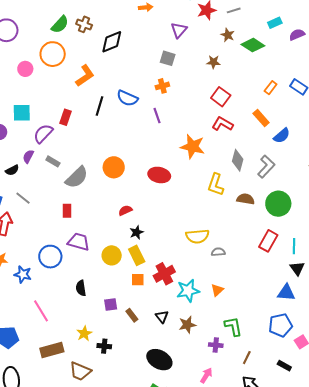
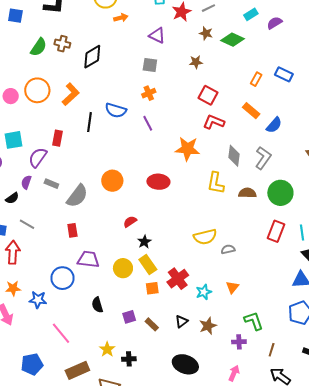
purple triangle: (179, 30) -> (157, 35), turned -36
orange circle: (53, 54) -> (37, 90), moved
cyan star: (188, 291) -> (204, 292), size x0.7
black triangle: (162, 317) -> (182, 321), turned 40

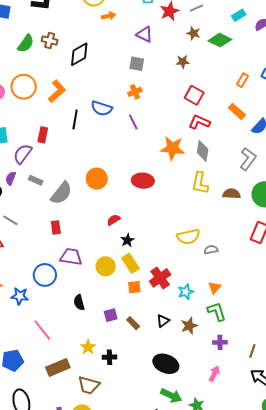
gray diamond: (234, 156) -> (203, 151), moved
green L-shape: (254, 321) -> (217, 311), moved

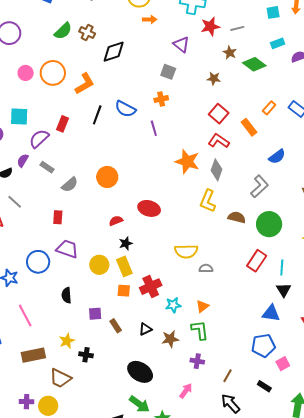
orange rectangle: (237, 111) -> (249, 127), moved
red ellipse: (143, 181) -> (149, 208), moved
gray semicircle: (61, 193) -> (70, 185), size x0.7

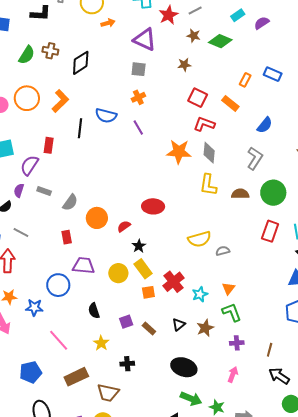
purple triangle: (181, 44) -> (145, 39), size x1.4
orange circle: (107, 177) -> (97, 218), moved
yellow star: (67, 341) -> (101, 343), moved

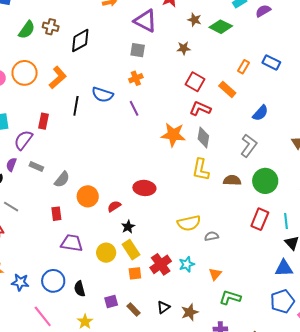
blue circle: (58, 285) -> (53, 281), moved
cyan star: (200, 294) -> (187, 264), moved
green L-shape: (232, 312) -> (230, 297), moved, turned -55

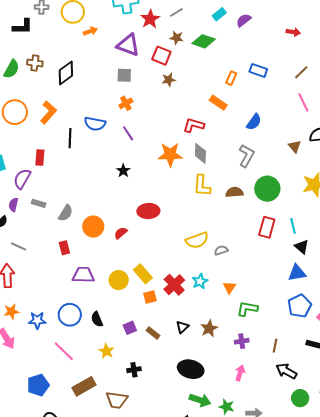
brown star: (184, 48) -> (169, 80), moved
red square: (195, 82) -> (161, 56), moved
black star: (128, 227) -> (123, 171), moved

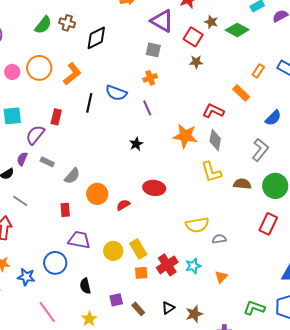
yellow L-shape: (202, 186) -> (211, 172), turned -30
green L-shape: (247, 309) -> (254, 308), moved
blue circle: (70, 315) -> (55, 263), moved

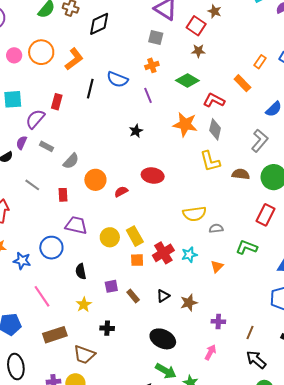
green diamond: (237, 30) -> (187, 81), moved
gray line: (20, 201) -> (32, 185), moved
green L-shape: (254, 308) -> (247, 247), moved

